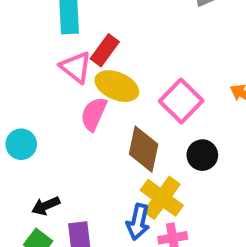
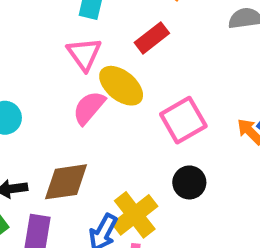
red rectangle: (105, 50) -> (152, 38), moved
brown diamond: (144, 149) -> (66, 182), moved, turned 54

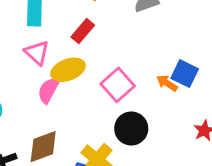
yellow ellipse: (121, 86) -> (68, 70), turned -48
black circle: (189, 182) -> (131, 129), size x1.4

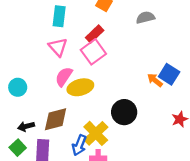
yellow ellipse: (68, 70) -> (80, 87), moved
pink square: (118, 85) -> (93, 52), moved

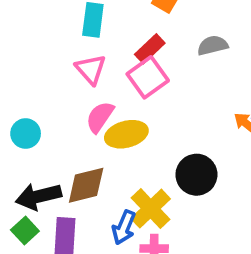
gray semicircle: (145, 18) -> (213, 45), moved
black arrow: (26, 126) -> (38, 196), size x1.6

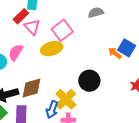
red rectangle: (150, 49) -> (21, 16), moved
pink semicircle: (100, 117) -> (16, 52), moved
yellow ellipse: (126, 134) -> (52, 49), moved

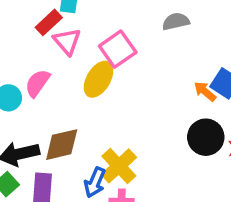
yellow ellipse: (52, 49) -> (98, 79), turned -45
black circle: (89, 81) -> (206, 137), moved

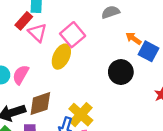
pink semicircle: (37, 83) -> (21, 75), moved
orange arrow: (205, 91) -> (134, 38), moved
black circle: (206, 137) -> (121, 72), moved

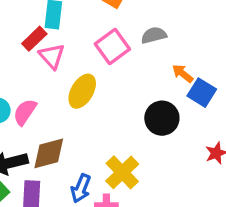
pink square: (73, 35) -> (112, 46), moved
yellow cross: (81, 115) -> (122, 172), moved

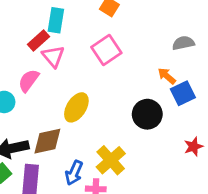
gray semicircle: (154, 35) -> (183, 43), moved
yellow ellipse: (82, 91) -> (76, 107), moved
blue square: (202, 93) -> (183, 93), turned 30
pink semicircle: (25, 112) -> (29, 81), moved

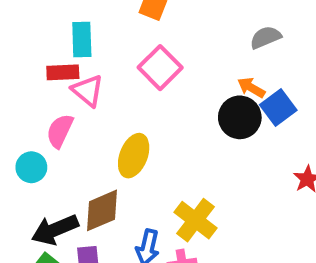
red rectangle: (38, 41) -> (63, 72), turned 50
black circle: (147, 114) -> (240, 117), moved

